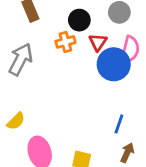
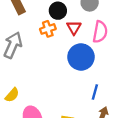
blue circle: (114, 64) -> (81, 57), moved

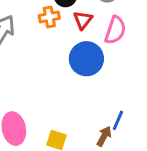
blue line: (95, 92) -> (118, 120), moved

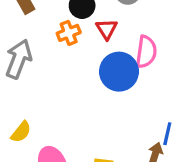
pink semicircle: (115, 30) -> (146, 52), moved

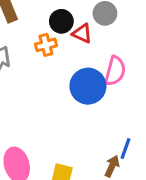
red triangle: (107, 29) -> (82, 33), moved, turned -40

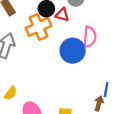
orange cross: (46, 45) -> (38, 27), size x1.6

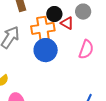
blue circle: (73, 51) -> (46, 50), moved

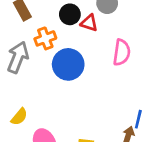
orange cross: (43, 28) -> (45, 38), moved, size x0.7

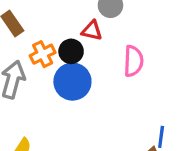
black circle: (70, 14) -> (71, 51), moved

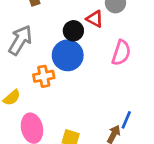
orange cross: (43, 54) -> (44, 76), moved

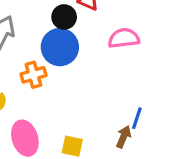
pink semicircle: (121, 53) -> (124, 38), turned -110

